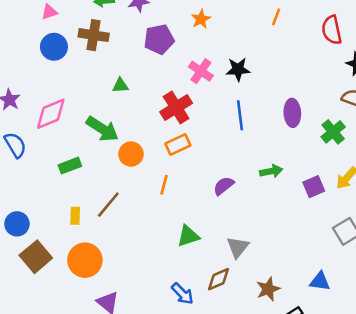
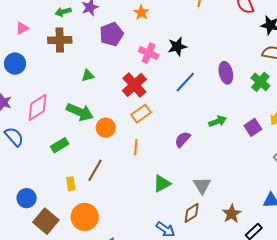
blue circle: (54, 47) -> (15, 64), moved
blue line: (240, 115) -> (185, 82), turned 60

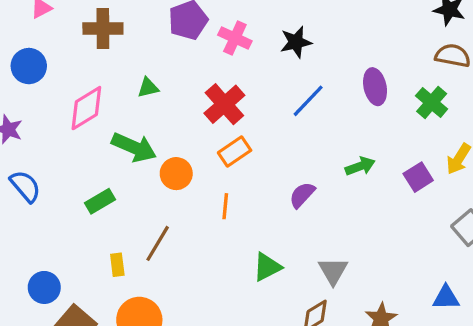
pink cross: (149, 53) -> (235, 38), moved
pink diamond: (37, 107) -> (86, 108), moved

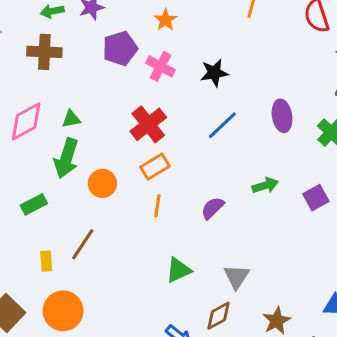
green triangle: (148, 88) -> (71, 119), moved
green arrow: (134, 147) -> (66, 158), turned 81
orange line: (225, 206) -> (157, 206), moved

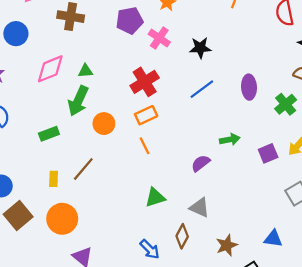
orange line: (157, 206) -> (145, 146), turned -42
purple semicircle: (213, 208) -> (201, 163), moved
gray triangle: (236, 277) -> (200, 208), turned -45
brown diamond: (219, 316) -> (182, 236), turned -40

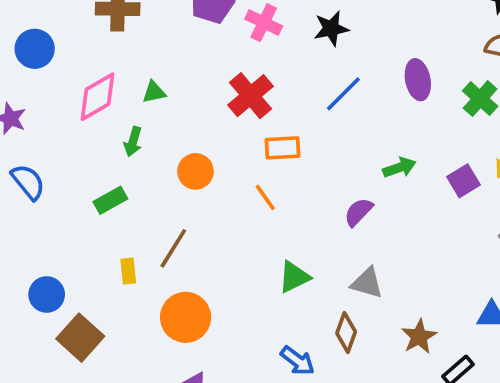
green arrow: (78, 101) -> (133, 142), moved, size x0.6
orange rectangle: (146, 115) -> (282, 148), moved, turned 30
orange circle: (62, 219) -> (186, 317), moved

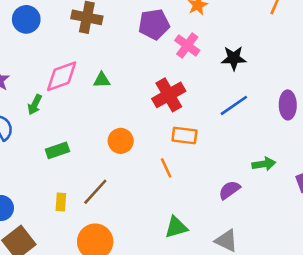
blue circle: (35, 49) -> (26, 19), moved
green arrow: (133, 142) -> (35, 105), moved

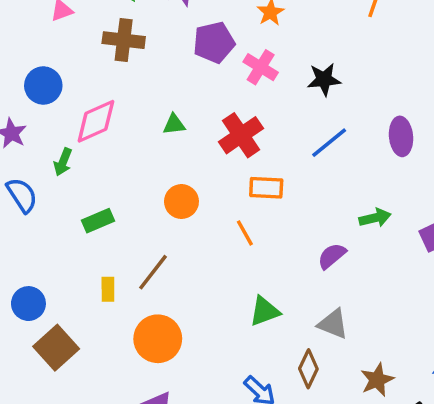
blue circle: (26, 19) -> (43, 85), moved
green triangle: (102, 80) -> (174, 124), moved

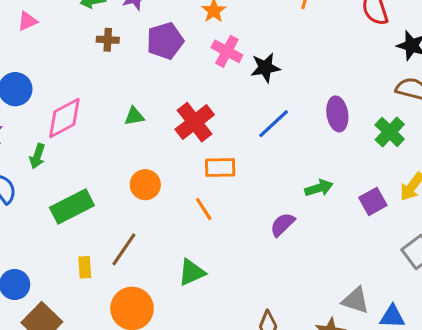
brown cross: (124, 40) -> (108, 40), moved, size x0.6
pink cross: (261, 67) -> (227, 51), moved
green rectangle: (98, 221) -> (72, 207), size x1.5
green triangle: (264, 311) -> (192, 272), moved
gray triangle: (333, 324) -> (355, 300), moved

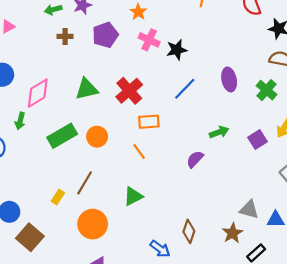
green triangle: (134, 116) -> (87, 89), size x1.6
green rectangle: (72, 207) -> (62, 136), moved
yellow rectangle: (85, 267) -> (58, 197), turned 40

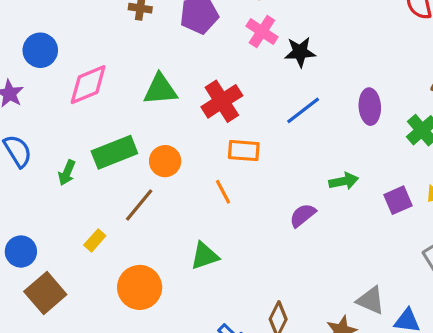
green arrow: (20, 121) -> (67, 173), moved
brown line: (85, 183) -> (139, 205), moved

